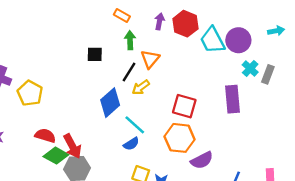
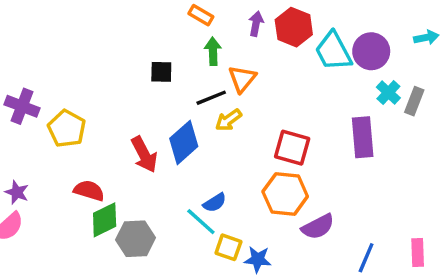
black line: (129, 72) -> (211, 98), turned 36
cyan line: (135, 125) -> (201, 222), moved
red arrow: (72, 146) -> (144, 154), moved
green diamond: (56, 156) -> (105, 220), turned -55

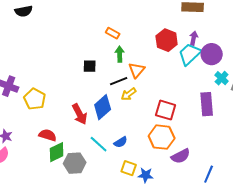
purple arrow: (256, 24) -> (194, 38), moved
cyan trapezoid: (333, 51) -> (190, 54), turned 75
cyan line: (201, 222) -> (99, 144), moved

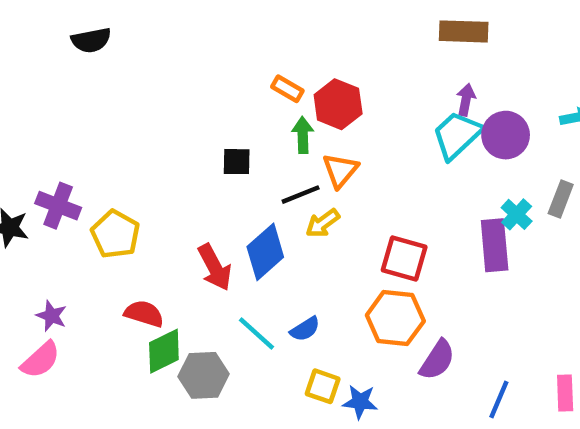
red hexagon: (167, 40) -> (338, 104), moved
cyan cross: (222, 78) -> (517, 214), moved
purple semicircle: (181, 156) -> (437, 360), turned -30

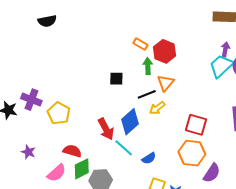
cyan line: (256, 333) -> (124, 148), moved
pink semicircle: (40, 360) -> (57, 173), moved

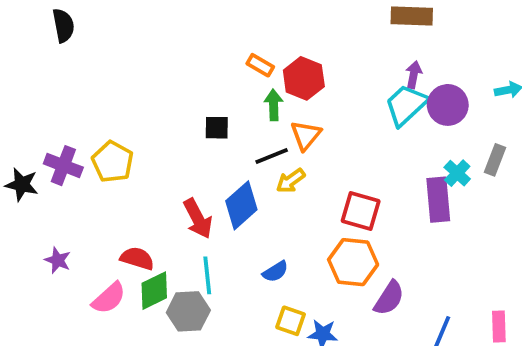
black semicircle: (47, 21) -> (63, 25), moved, turned -90
yellow pentagon: (59, 113) -> (113, 162), moved
cyan line: (124, 148) -> (207, 275), moved, turned 42

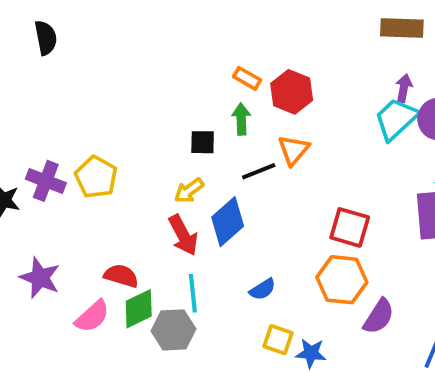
green arrow: (274, 105) -> (241, 119), moved
yellow arrow: (291, 181) -> (189, 191), moved
purple star: (58, 260) -> (40, 278), size x1.5

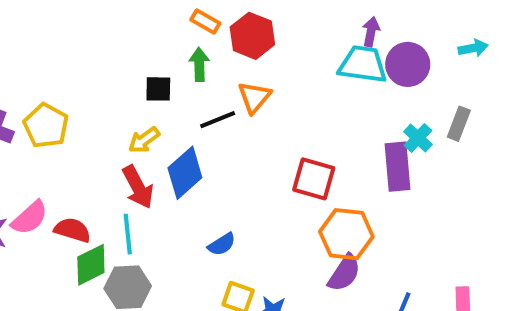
cyan trapezoid: (396, 119) -> (363, 64), turned 51
orange hexagon: (342, 280) -> (346, 234), moved
cyan line: (193, 293) -> (128, 234), moved
pink semicircle: (92, 316) -> (30, 218), moved

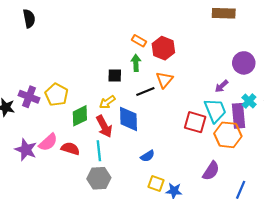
purple arrow: (371, 32) -> (222, 86), moved, turned -144
cyan trapezoid: (363, 64) -> (215, 111), moved, turned 60
blue diamond: (185, 173) -> (128, 119), turned -50
orange hexagon: (346, 234) -> (228, 135), moved
green diamond: (91, 265) -> (80, 116), moved

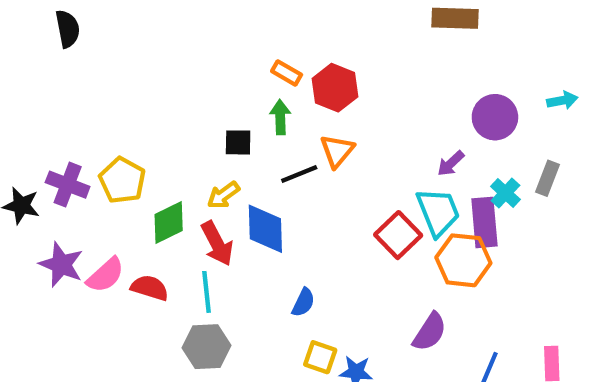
red square: (195, 122) -> (398, 235), turned 30
purple star: (26, 150) -> (61, 265), moved
blue semicircle: (148, 156) -> (303, 302), turned -32

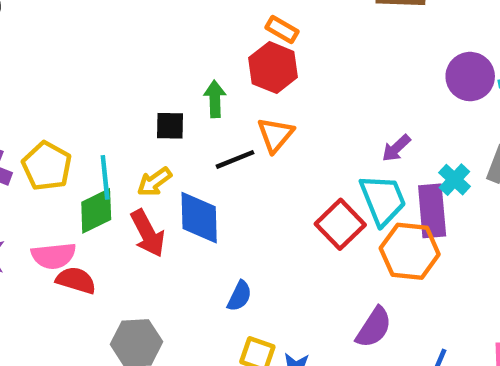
orange rectangle: (287, 73) -> (282, 29), moved
purple circle: (495, 117) -> (470, 77), moved
pink semicircle: (105, 275) -> (54, 256), moved, turned 36
cyan line: (207, 292) -> (105, 177), moved

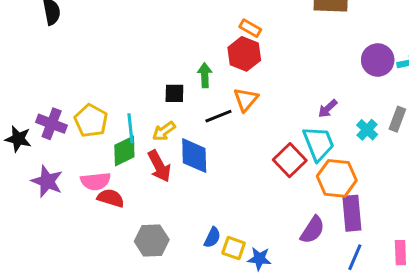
purple rectangle: (432, 211) -> (352, 213), moved
blue semicircle: (239, 296) -> (212, 237), moved

